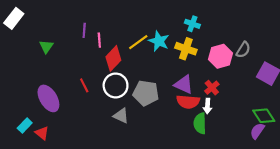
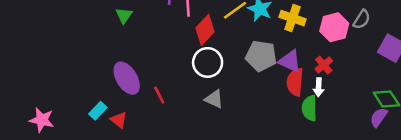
red line: (84, 85) -> (159, 95), moved
gray pentagon: (146, 93) -> (261, 56), moved
red semicircle: (188, 102) -> (295, 82), turned 90

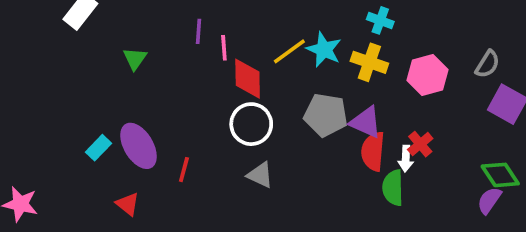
gray semicircle: (362, 19) -> (487, 64), moved
red diamond: (205, 30) -> (248, 79), turned -44
red cross: (324, 65) -> (420, 144), moved
red line: (159, 95) -> (184, 170), turned 42
cyan rectangle: (98, 111) -> (99, 148), moved

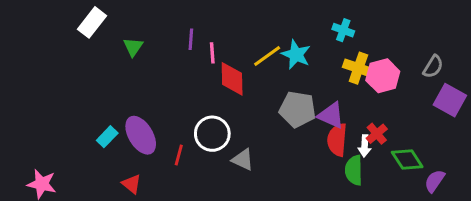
green triangle: (135, 59) -> (133, 47), moved
yellow cross: (369, 62) -> (358, 68), moved
white circle: (251, 124) -> (212, 134), moved
green diamond: (500, 175) -> (407, 160), moved

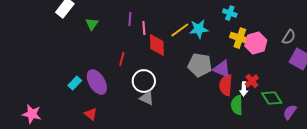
cyan star: (296, 54) -> (199, 29), turned -30
red line: (179, 155) -> (122, 59), moved
gray triangle: (243, 160) -> (147, 98), moved

